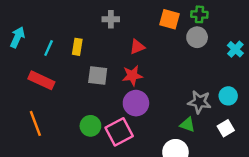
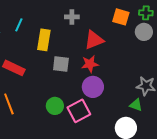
yellow rectangle: (77, 47) -> (44, 40), size x1.5
red triangle: (137, 47) -> (94, 40), size x1.5
cyan line: (49, 48) -> (19, 25), moved

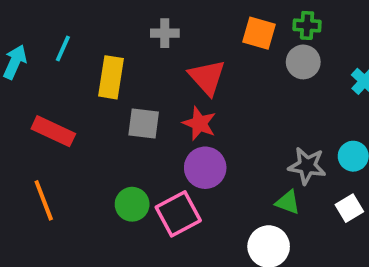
red triangle: (94, 40) -> (207, 77), turned -50
red star: (90, 64) -> (199, 123), turned 30

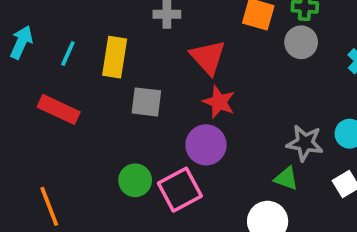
cyan line: (63, 49) -> (68, 53), moved
red star: (199, 123) -> (219, 102), moved
orange line: (44, 200) -> (49, 206), moved

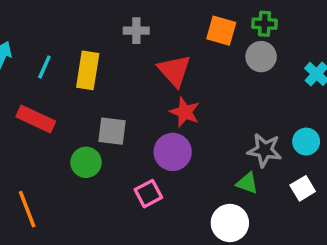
gray square: (146, 102) -> (112, 131), moved
green circle: (135, 180) -> (86, 162), moved
pink square: (180, 190) -> (148, 194), size x0.7

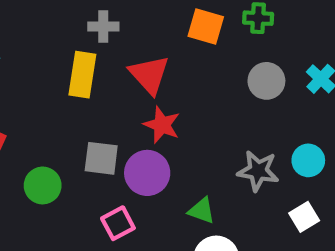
gray circle: (261, 57) -> (266, 81), moved
yellow rectangle: (88, 70) -> (82, 75), moved
gray square: (112, 131) -> (101, 158), moved
green triangle: (247, 183) -> (202, 211), moved

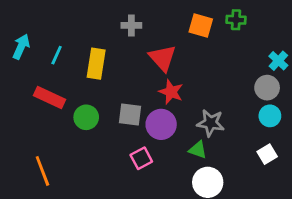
yellow rectangle: (82, 75) -> (96, 64), moved
gray circle: (266, 81) -> (267, 88), moved
gray star: (258, 171) -> (211, 123), moved
green circle: (43, 185) -> (86, 117), moved

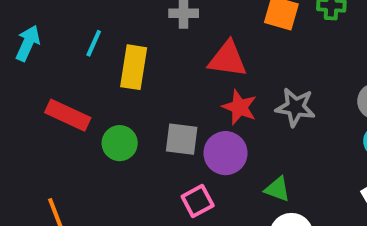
cyan line: (57, 55) -> (94, 43), moved
red triangle: (163, 58) -> (227, 59), turned -40
gray star: (211, 123) -> (295, 107), moved

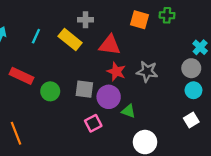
yellow rectangle: (134, 67) -> (70, 40), moved, turned -60
green triangle: (277, 189) -> (128, 111), moved

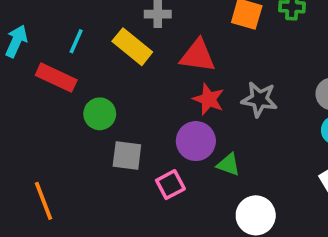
red rectangle: (22, 76) -> (56, 78), moved
gray square: (84, 89) -> (127, 156), moved
green circle: (50, 91) -> (100, 114), moved

